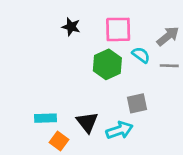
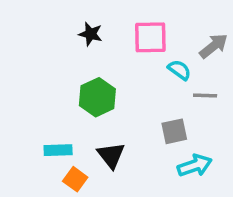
green hexagon: (107, 64) -> (97, 97), moved
gray line: (169, 66) -> (205, 95), moved
cyan arrow: (119, 130) -> (195, 166), moved

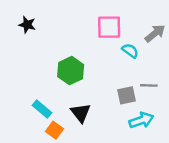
black star: (91, 34) -> (27, 25), moved
gray line: (205, 95) -> (149, 85), moved
cyan rectangle: (58, 150) -> (42, 109), turned 42

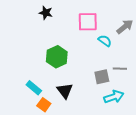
black star: (27, 25) -> (46, 13), moved

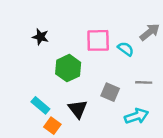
black star: (46, 13) -> (40, 37), moved
pink square: (88, 22) -> (98, 40), moved
gray square: (102, 77) -> (110, 92), moved, turned 35

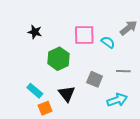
orange square: (52, 126) -> (45, 108), turned 32

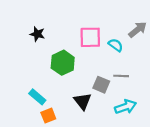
gray line: (123, 71) -> (121, 76), moved
black triangle: (67, 94) -> (83, 101), moved

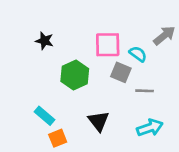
gray square: (101, 85) -> (121, 72), moved

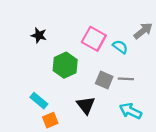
pink square: (108, 45) -> (94, 39), turned 30
gray square: (121, 72) -> (104, 80), moved
cyan arrow: (150, 128) -> (130, 111), turned -135

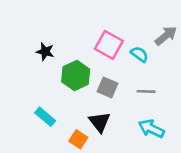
black star: (39, 35) -> (45, 52), moved
gray square: (104, 80) -> (108, 87), moved
orange square: (50, 120) -> (78, 139), moved, turned -35

